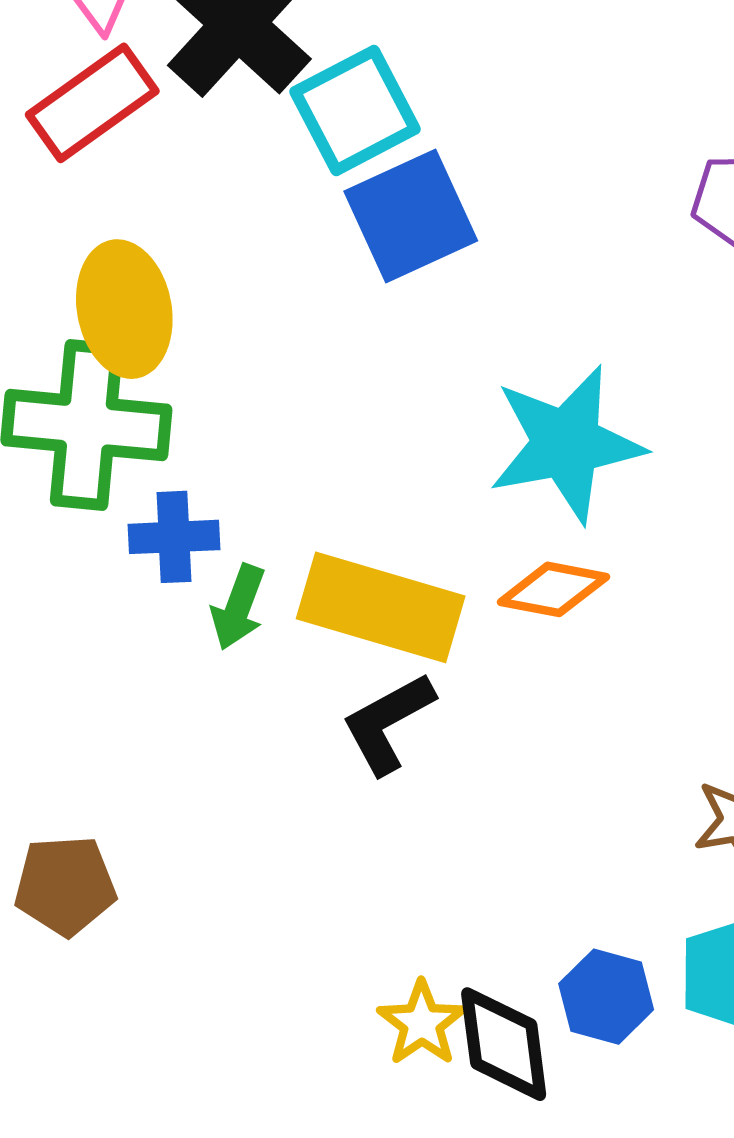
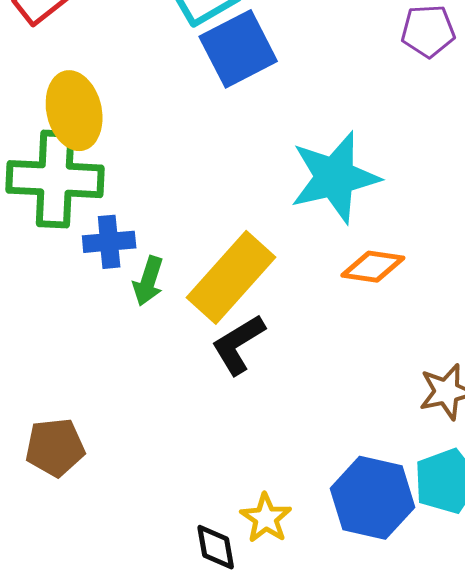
orange diamond: (553, 589) -> (373, 267), moved
yellow rectangle: (381, 607) -> (231, 277), turned -62
blue hexagon: (606, 997) -> (372, 498), size x1.5
black diamond: (504, 1044) -> (216, 547), moved, size x0.7

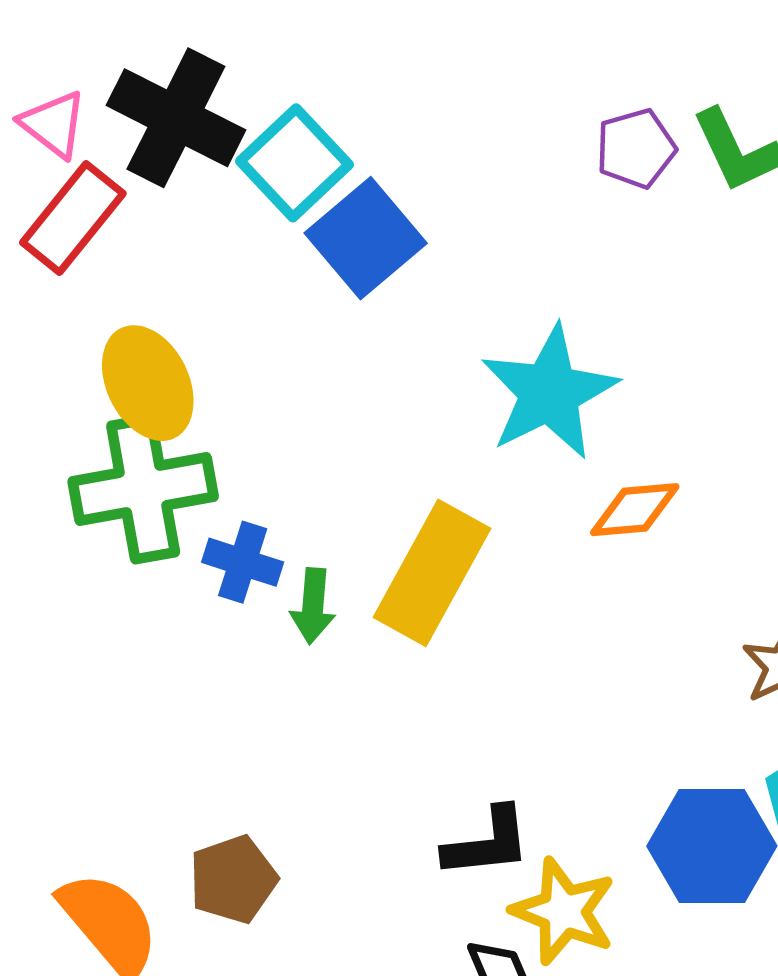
blue cross: (109, 242) -> (243, 562), turned 36
black L-shape: (238, 344) -> (487, 843), moved, turned -142
yellow star: (266, 518) -> (564, 911), size x1.4

